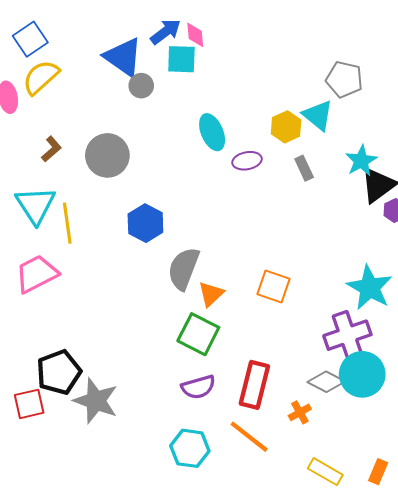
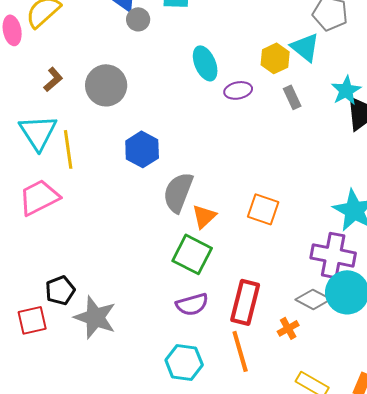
purple cross: (347, 335) -> (333, 255), turned 30
black pentagon: (59, 372) -> (60, 290), size x0.7
orange line: (249, 437) -> (240, 351), turned 36

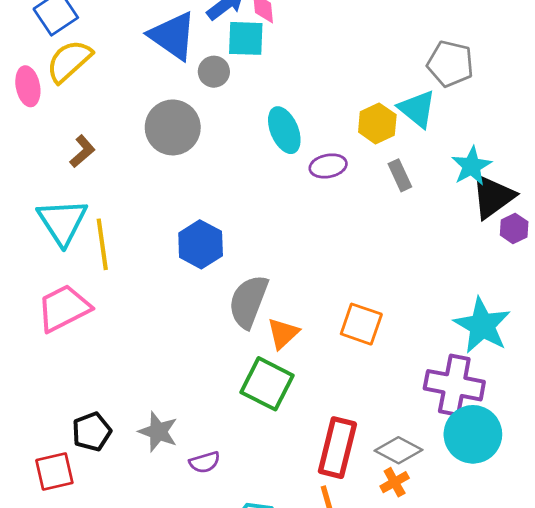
gray circle: (138, 19) -> (214, 72), moved
gray circle: (106, 85) -> (173, 127), moved
gray diamond: (313, 299) -> (399, 450), moved
purple semicircle: (192, 304) -> (205, 462), moved, size x0.7
gray star: (95, 317) -> (158, 432), moved, size x0.7

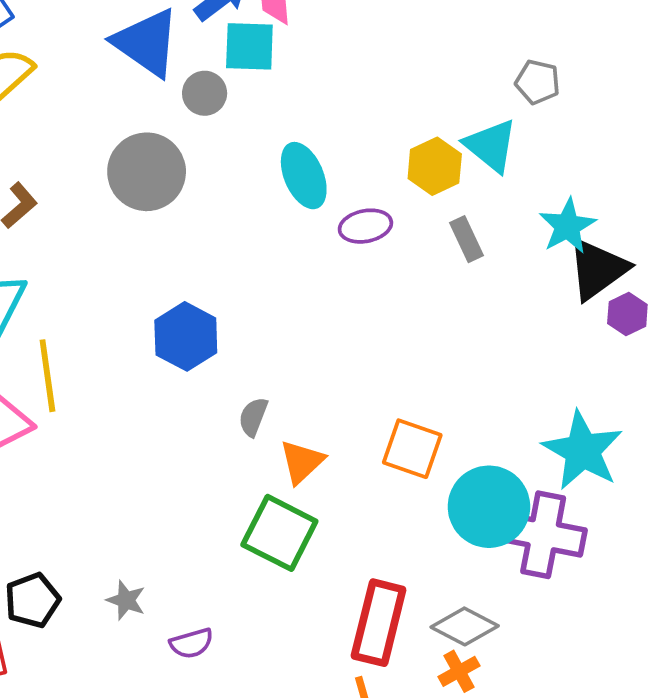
gray pentagon: (450, 64) -> (538, 82), size x0.7
yellow line: (102, 244) -> (47, 376), moved
gray semicircle: (248, 301) -> (253, 417), size x0.5
gray star: (158, 432) -> (126, 600), size x0.7
cyan circle: (473, 434) -> (489, 507), moved

